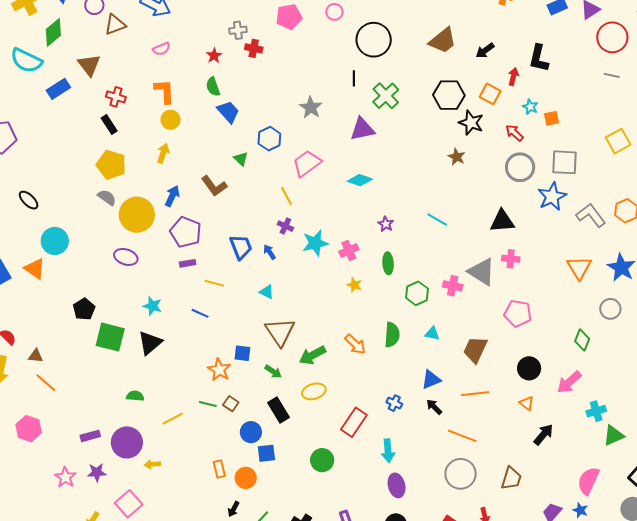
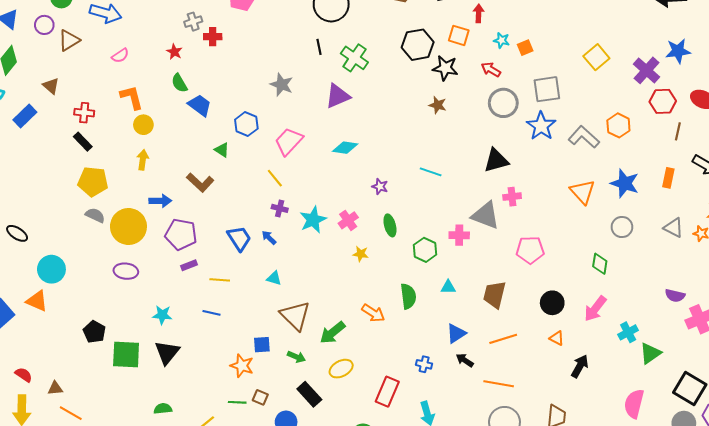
brown triangle: (89, 65) -> (51, 86), size x0.7
blue arrow: (172, 196) -> (160, 201), turned 75

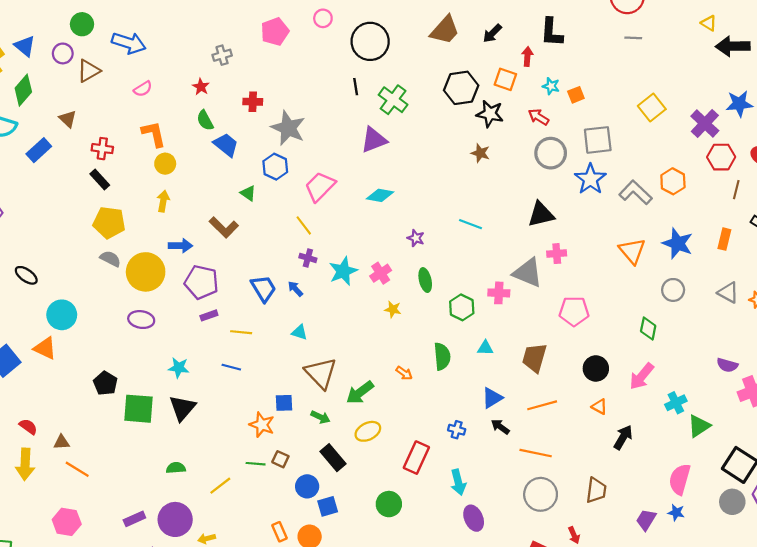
red cross: (213, 37) -> (253, 102), moved
gray star: (282, 85) -> (288, 128), moved, size x1.4
orange arrow: (373, 313) -> (404, 373), size x0.7

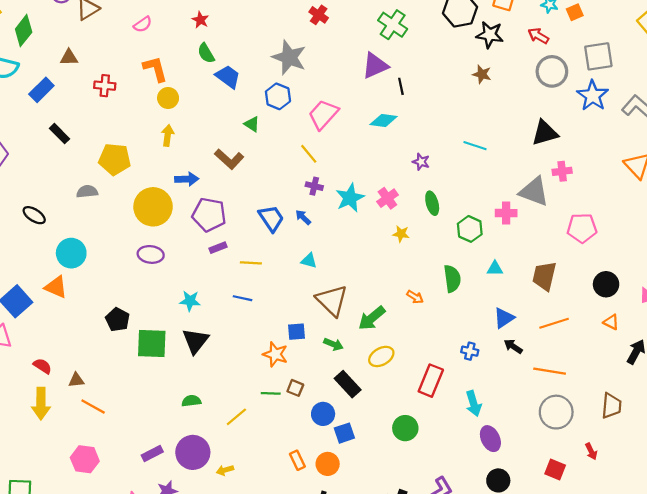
black line: (356, 87) -> (401, 86), moved
red cross: (253, 102) -> (319, 15), moved, turned 36
brown triangle: (68, 119) -> (69, 57), turned -42
black rectangle: (100, 180) -> (59, 134), moved
gray semicircle: (110, 259) -> (87, 192), moved, turned -30

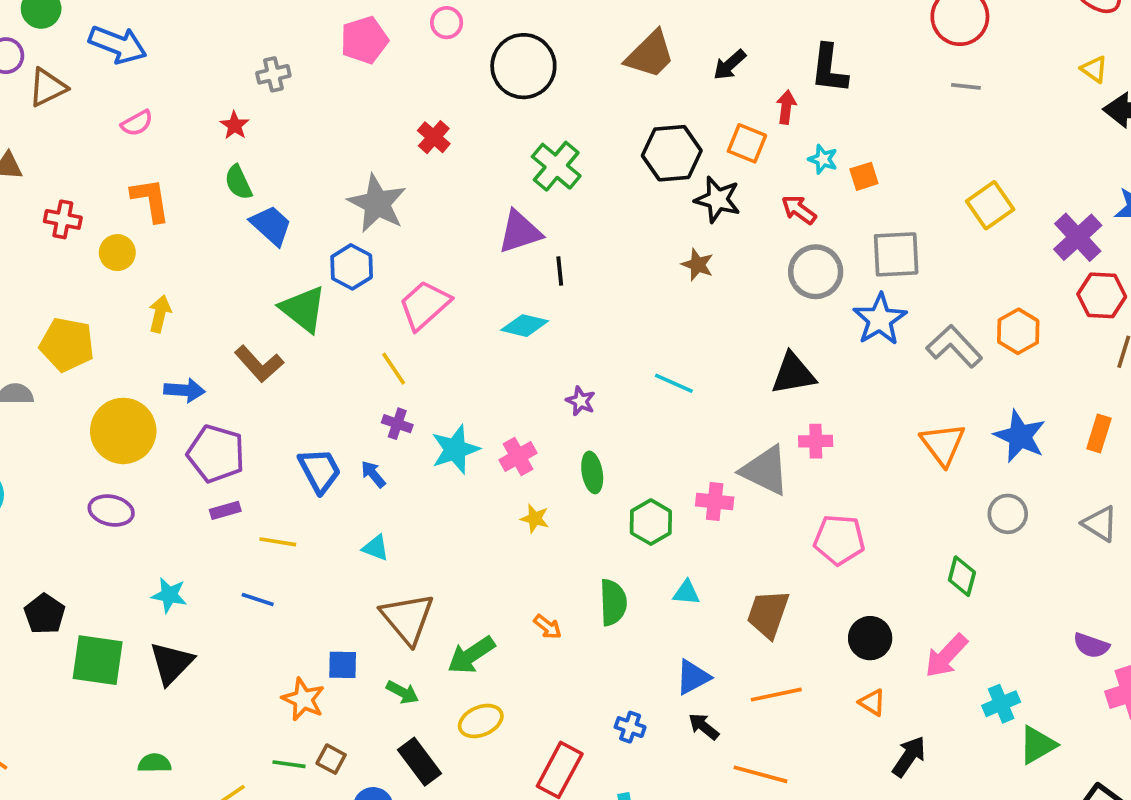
yellow circle: (168, 98) -> (117, 253), moved
green triangle: (252, 124) -> (303, 309), size x1.8

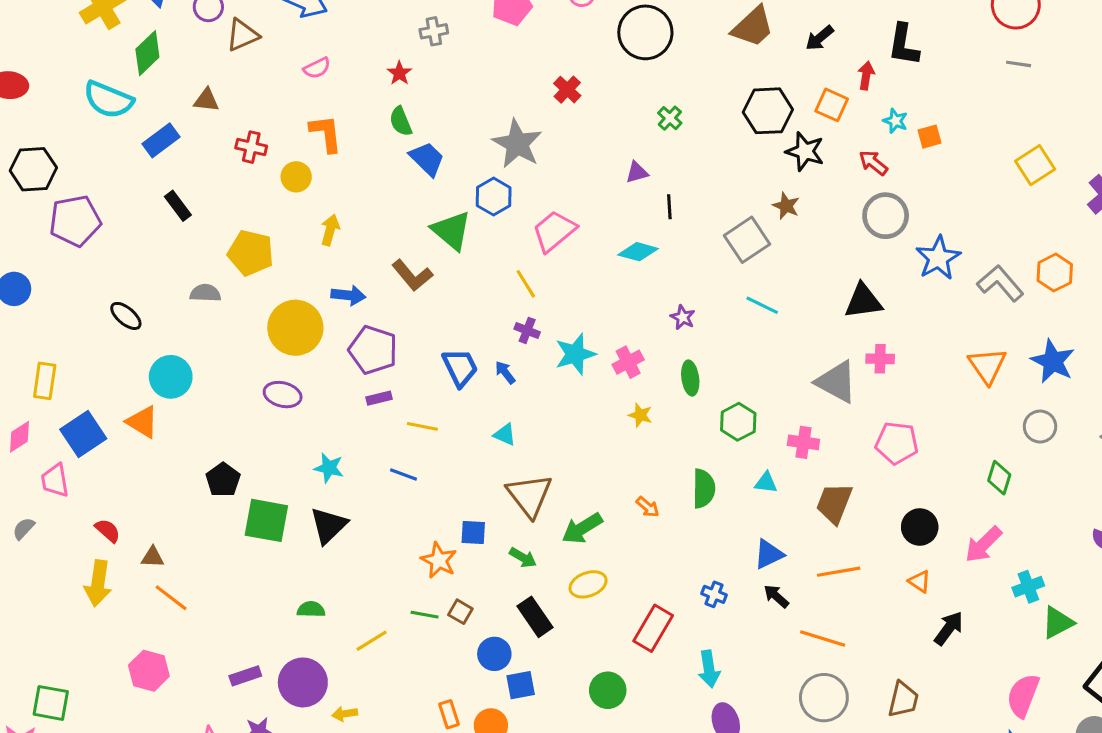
green cross: (556, 166) -> (670, 118), size x0.6
purple triangle: (520, 232) -> (637, 172), size x0.6
gray square: (896, 254) -> (747, 240), moved, turned -33
pink cross: (715, 502) -> (803, 442), moved

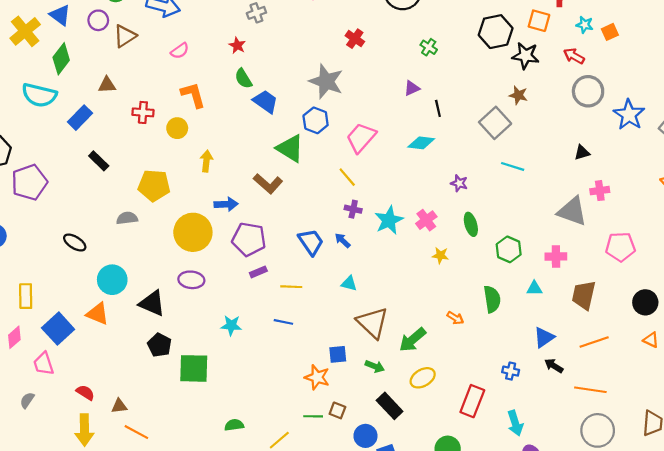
black triangle: (863, 301) -> (582, 153), size x0.6
black triangle: (329, 525) -> (152, 303), moved, turned -44

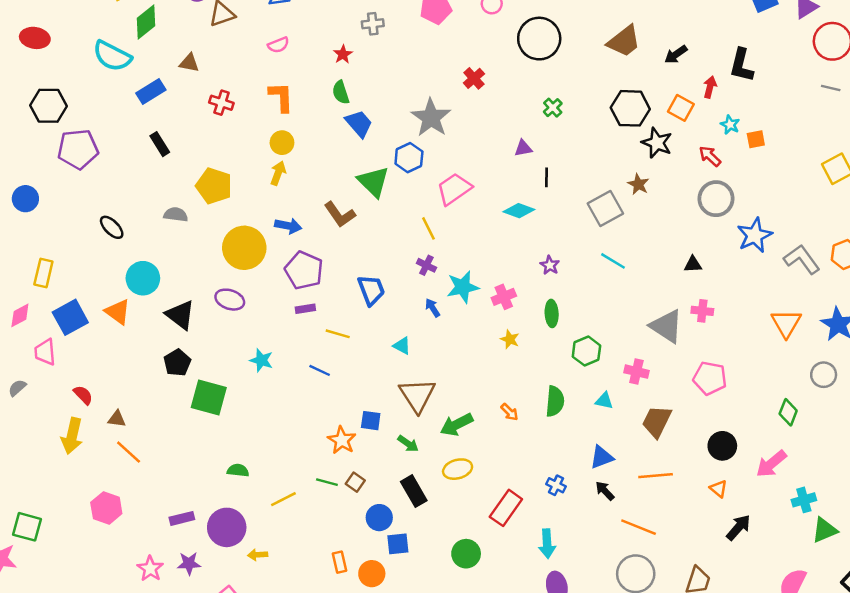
yellow circle: (177, 128) -> (282, 143), moved
blue arrow: (343, 240) -> (433, 308), moved

